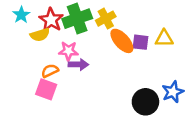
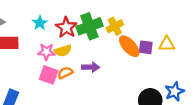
yellow semicircle: (40, 35) -> (63, 51), moved
pink star: (68, 51) -> (46, 52), moved
pink square: (46, 89) -> (49, 75), moved

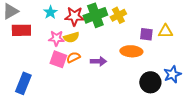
red star: (66, 27) -> (74, 16), turned -30
orange ellipse: (129, 46) -> (131, 51), moved, turned -45
purple arrow: (91, 67) -> (98, 61), moved

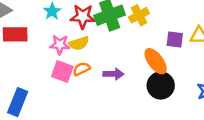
orange ellipse: (131, 51) -> (156, 61), turned 50
black circle: (150, 82) -> (161, 85), moved

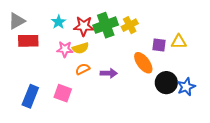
pink square: (62, 71) -> (63, 93), moved
black circle: (161, 85) -> (166, 83), moved

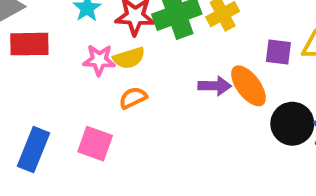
purple arrow: (109, 73) -> (215, 86), moved

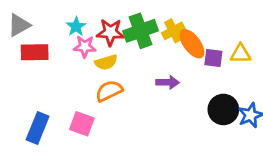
pink star: (99, 60) -> (85, 47), moved
orange ellipse: (248, 86) -> (192, 44), moved
orange semicircle: (133, 98) -> (109, 91), size x1.4

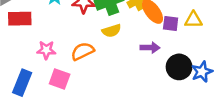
pink star: (85, 47) -> (46, 50), moved
yellow semicircle: (106, 62) -> (111, 31), moved
purple arrow: (168, 82) -> (150, 48), moved

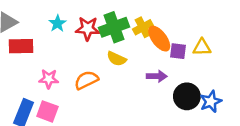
yellow semicircle: (111, 31) -> (117, 59), turned 42
pink square: (60, 79) -> (47, 111), moved

